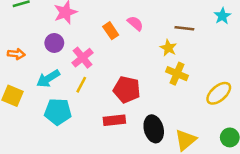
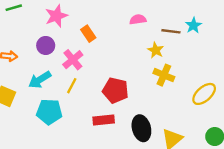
cyan star: (222, 16) -> (193, 25), moved
pink semicircle: (135, 23) -> (138, 19), moved, turned -49
orange rectangle: (111, 31) -> (88, 34), moved

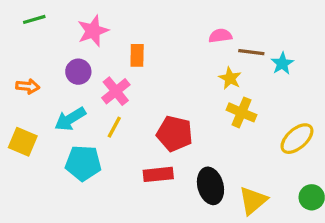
pink semicircle: (138, 19) -> (220, 36), moved
cyan star: (193, 25) -> (282, 63), moved
orange rectangle: (88, 34) -> (137, 55), turned 35

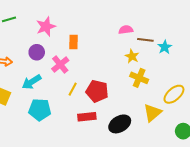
yellow line: (114, 127) -> (73, 89), moved
black ellipse: (210, 186) -> (120, 124), turned 75
yellow triangle: (253, 201) -> (152, 113), moved

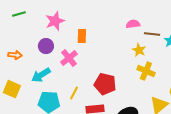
yellow line: (73, 89) -> (74, 93), moved

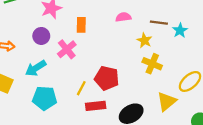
pink semicircle: (133, 24) -> (123, 17), moved
yellow line: (74, 93) -> (81, 88), moved

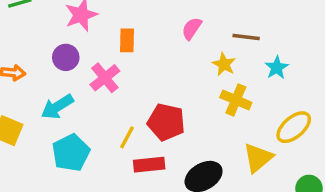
pink semicircle: (123, 17) -> (192, 28), turned -48
cyan star: (180, 30) -> (277, 68), moved
cyan pentagon: (45, 98) -> (71, 153), turned -30

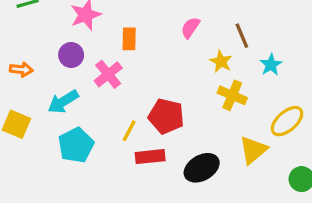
brown line: (246, 37) -> (242, 36), turned 60

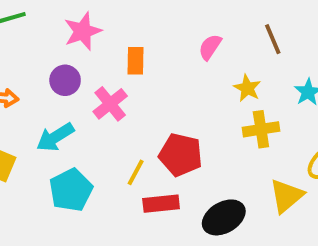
brown line: (242, 36) -> (273, 39), moved
yellow cross: (232, 95) -> (261, 129), turned -32

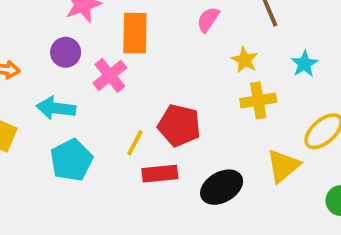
orange rectangle: (136, 61) -> (135, 33), size x1.5
cyan arrow: (55, 137) -> (56, 108), turned 39

